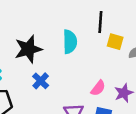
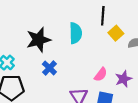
yellow square: (115, 42) -> (116, 33), turned 32

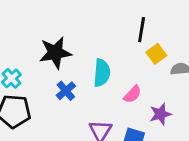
cyan semicircle: (76, 33) -> (102, 73), moved
pink semicircle: (101, 75) -> (132, 94), moved

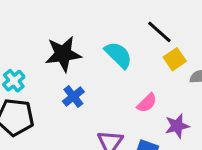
black line: (142, 30) -> (159, 32), turned -60
cyan semicircle: (102, 73) -> (118, 55), moved, turned -52

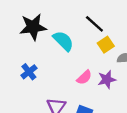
black star: (63, 54) -> (33, 27), moved
purple star: (177, 126) -> (107, 79), moved

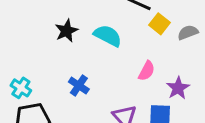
black star: (33, 27) -> (66, 31), size x0.7
purple star: (107, 79) -> (178, 88), moved

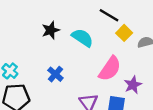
pink semicircle: (147, 71) -> (110, 69), size x1.6

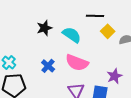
black line: (109, 15) -> (95, 16), turned -30
pink semicircle: (110, 69) -> (77, 63), moved, turned 75

